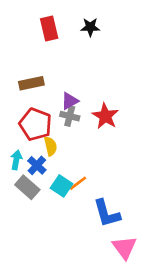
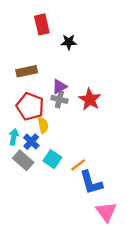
black star: (90, 27) -> (69, 42), moved
orange line: (78, 183) -> (78, 165), moved

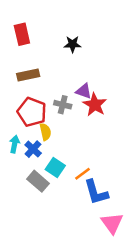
red rectangle: (42, 24) -> (22, 34), moved
purple triangle: (59, 87) -> (84, 91), moved, turned 49
gray rectangle: (23, 160) -> (38, 181), moved

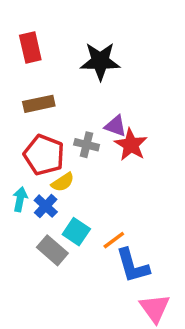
black star: (73, 44) -> (100, 61), size x1.6
yellow semicircle: (45, 132) -> (63, 182), turned 70

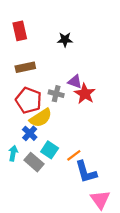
black star: (100, 61) -> (65, 40), size x0.6
yellow semicircle: (63, 182) -> (41, 118), size x1.5
cyan arrow: (20, 199) -> (13, 153), moved

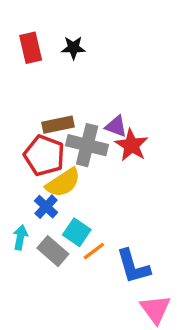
black star: (65, 40) -> (73, 48), moved
brown rectangle: (25, 67) -> (58, 125), moved
gray cross: (56, 94) -> (87, 145), size x1.6
orange line: (74, 155) -> (94, 251), moved

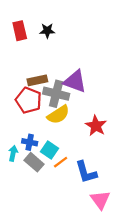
purple triangle: (116, 126) -> (75, 81), size x1.6
red star: (131, 145) -> (96, 126), moved
yellow semicircle: (63, 183) -> (58, 115), moved
blue cross: (46, 207) -> (30, 142), moved, turned -32

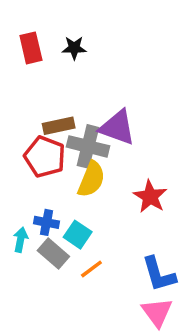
yellow semicircle: (58, 115) -> (91, 179), turned -35
orange line: (61, 162) -> (91, 269), moved
blue L-shape: (86, 172) -> (159, 274), moved

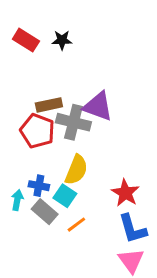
red rectangle: (31, 48) -> (26, 40), turned -45
yellow semicircle: (91, 179) -> (76, 170), moved
red star: (150, 197) -> (125, 193), moved

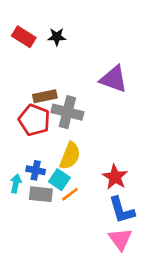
purple triangle: (98, 106) -> (114, 79), moved
gray rectangle: (45, 212) -> (41, 194), turned -35
orange line: (76, 225) -> (70, 194), moved

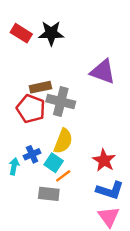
black star: (57, 37) -> (51, 33), size x1.5
blue cross: (36, 170) -> (32, 154), turned -35
gray rectangle: (41, 194) -> (49, 194), moved
blue L-shape: (122, 210) -> (110, 190), turned -56

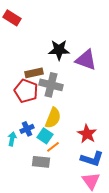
red rectangle: (21, 33) -> (12, 18), moved
black star: (51, 33) -> (59, 50), moved

